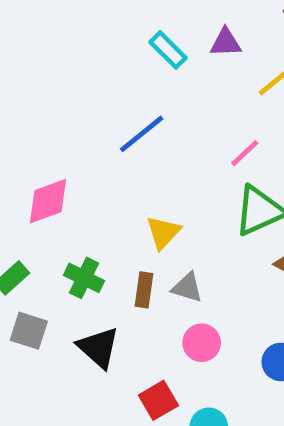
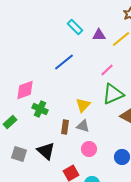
purple triangle: (226, 43) -> (99, 35), moved
yellow triangle: (163, 232) -> (83, 105), moved
green cross: (84, 278) -> (40, 109), moved
gray square: (29, 331) -> (19, 154), moved

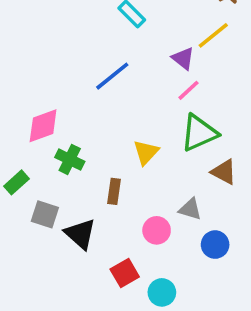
purple triangle: (99, 35) -> (183, 58), moved, turned 40
gray triangle: (83, 126) -> (190, 209), moved
gray square: (19, 154) -> (45, 214), moved

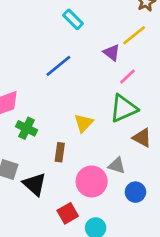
pink line: (188, 90) -> (127, 77), moved
pink circle: (157, 230) -> (92, 181), size x1.5

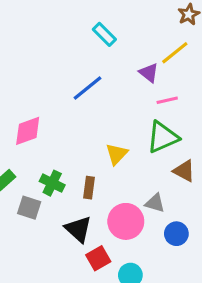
pink line: (127, 77) -> (167, 100), turned 30
green cross: (27, 128) -> (52, 183), moved
black triangle: (34, 184) -> (78, 229), moved

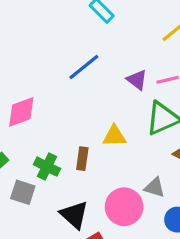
purple triangle: (149, 73) -> (137, 80), moved
yellow triangle: (117, 154) -> (114, 136), turned 45
brown rectangle: (89, 188) -> (82, 159), moved

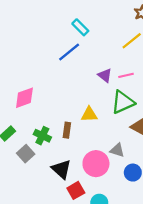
blue line: (84, 67) -> (69, 52), moved
gray square: (23, 192) -> (26, 154), turned 30

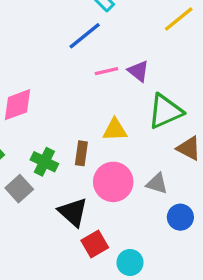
pink line: (126, 75) -> (106, 71), moved
pink circle: (96, 164) -> (113, 182), moved

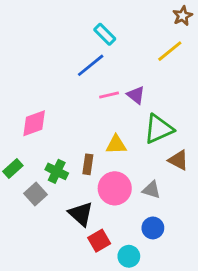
blue circle: (180, 217) -> (153, 228), moved

